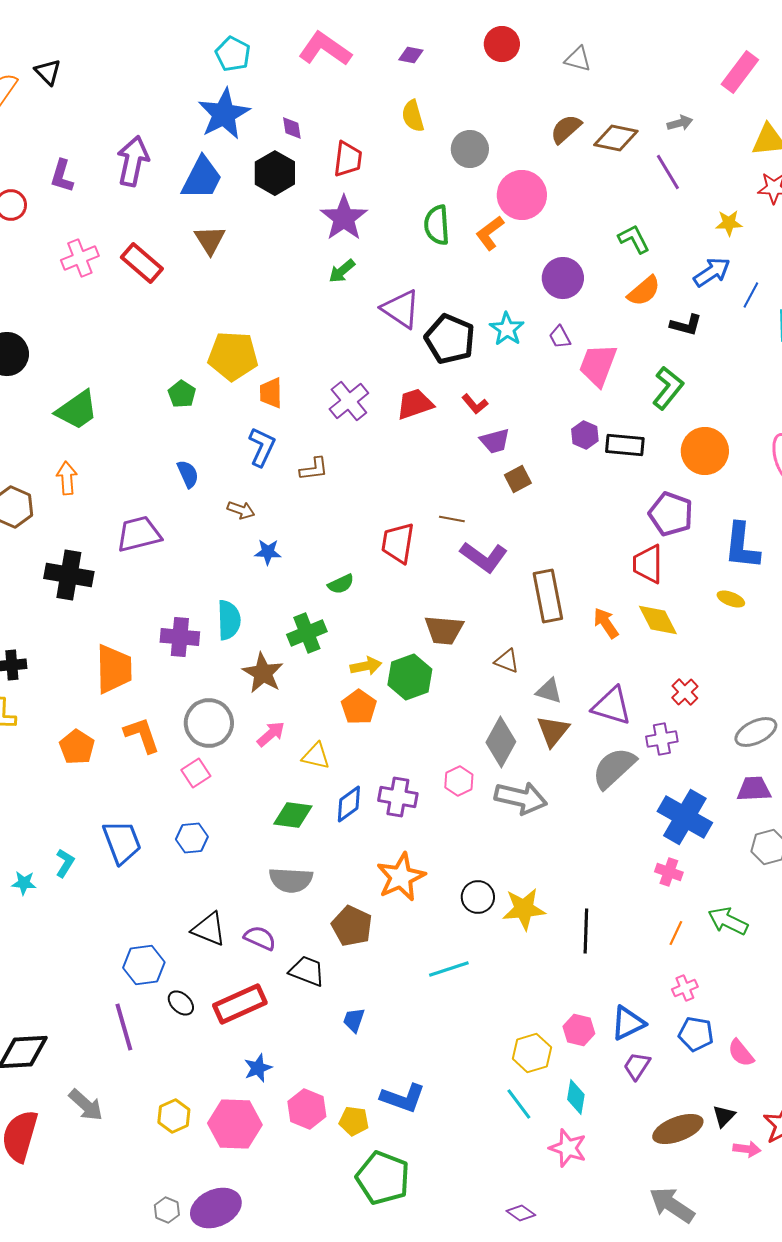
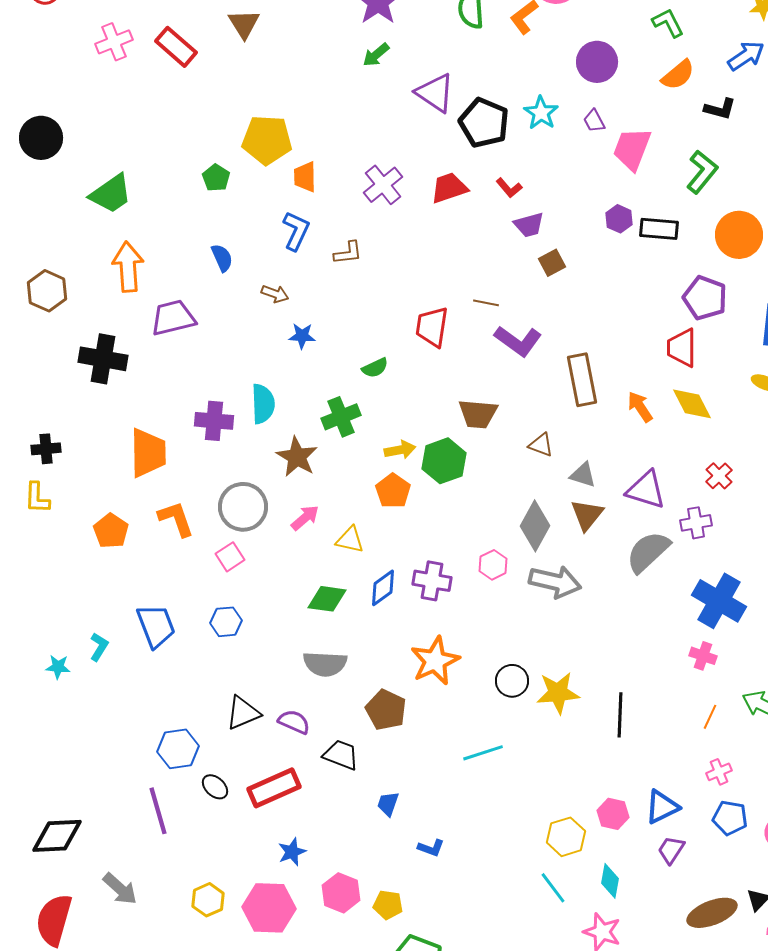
orange arrow: (67, 478) -> (128, 267), moved, size x1.5
black triangle: (209, 929) -> (243, 713), turned -45
blue L-shape: (403, 1098) -> (431, 848), moved, size x0.6

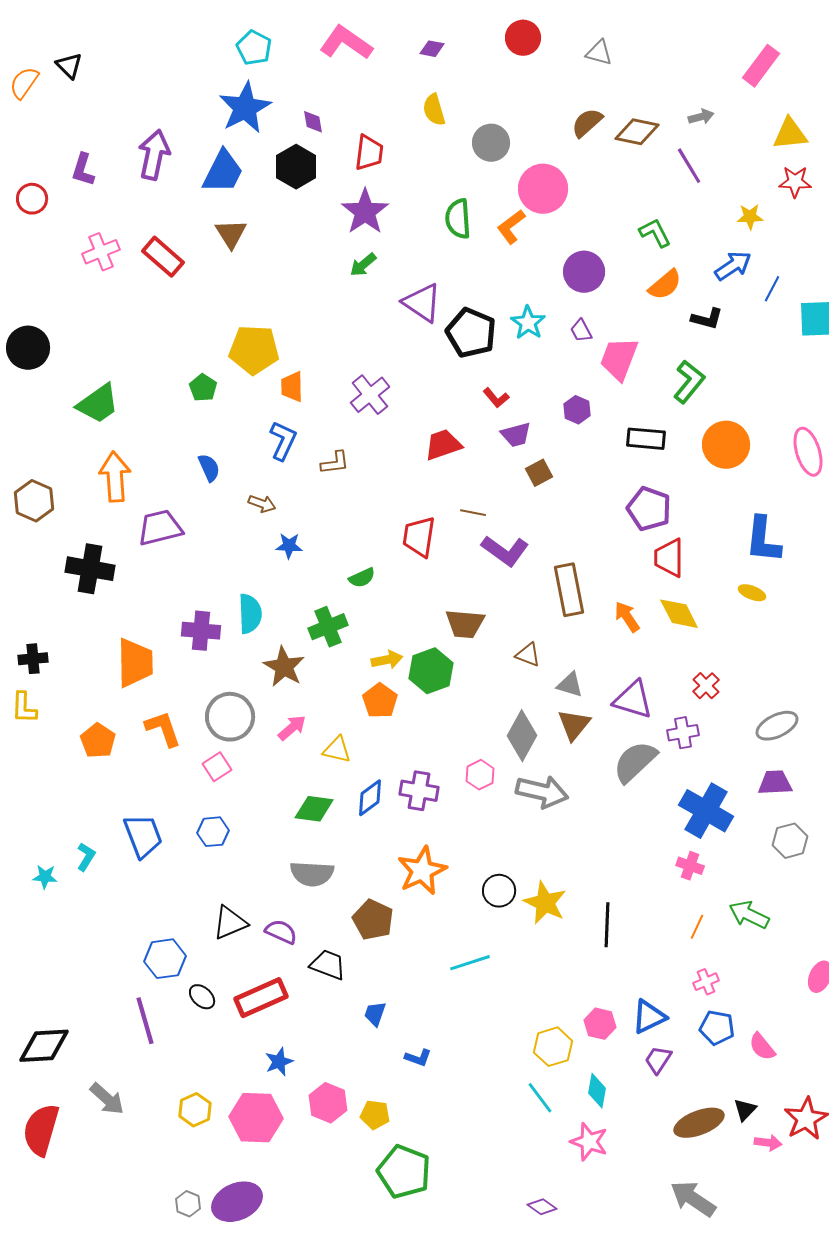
red trapezoid: (449, 188) -> (443, 445), moved
purple hexagon: (619, 219) -> (577, 410), moved
purple pentagon: (705, 298) -> (649, 509), moved
yellow star: (558, 693) -> (545, 903), turned 30

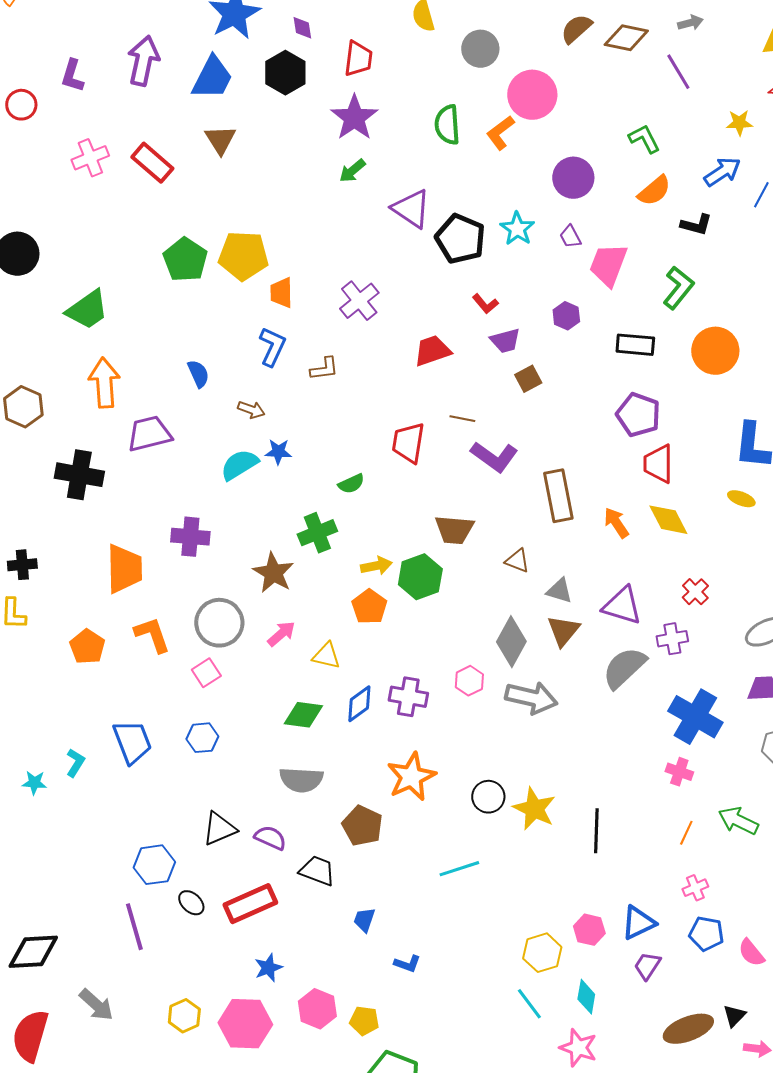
green pentagon: (203, 388) -> (185, 260), moved, size x1.6
cyan semicircle: (250, 614) -> (239, 465), moved, turned -120

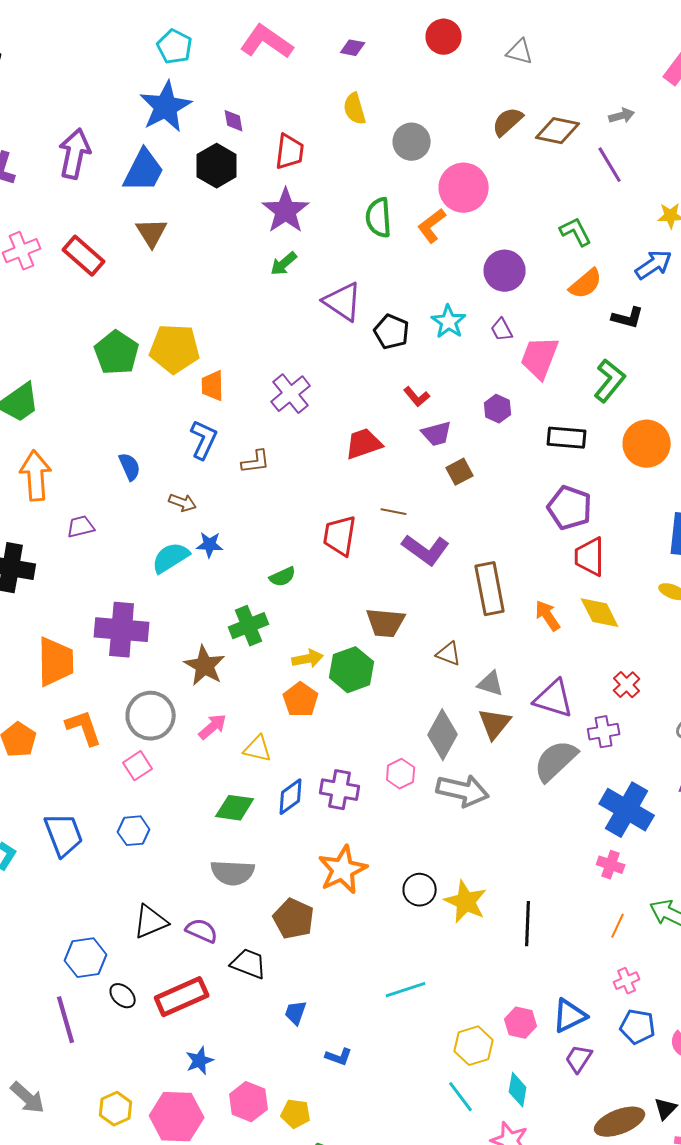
black pentagon: (460, 239) -> (392, 332), size x0.7
purple trapezoid: (149, 434) -> (81, 527), size x0.6
purple cross: (190, 537) -> (122, 630), size x1.4
cyan line: (459, 869) -> (406, 990), moved

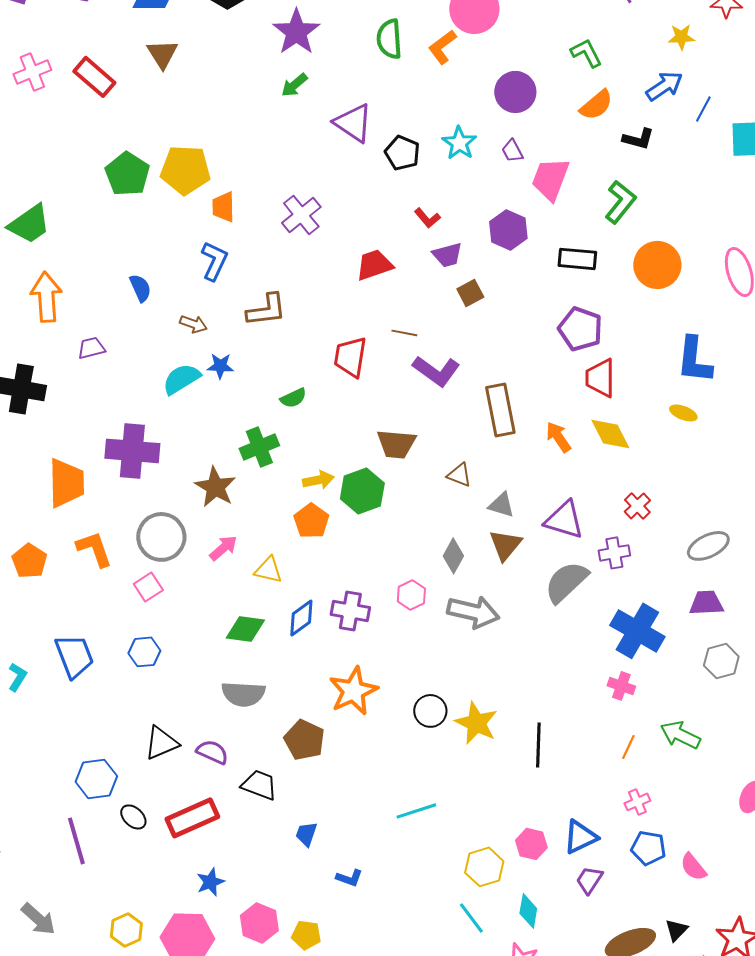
purple hexagon: (498, 409) -> (508, 230), size x1.4
brown L-shape: (256, 462) -> (266, 310), moved, size x1.4
gray diamond: (443, 735) -> (453, 556), size x0.7

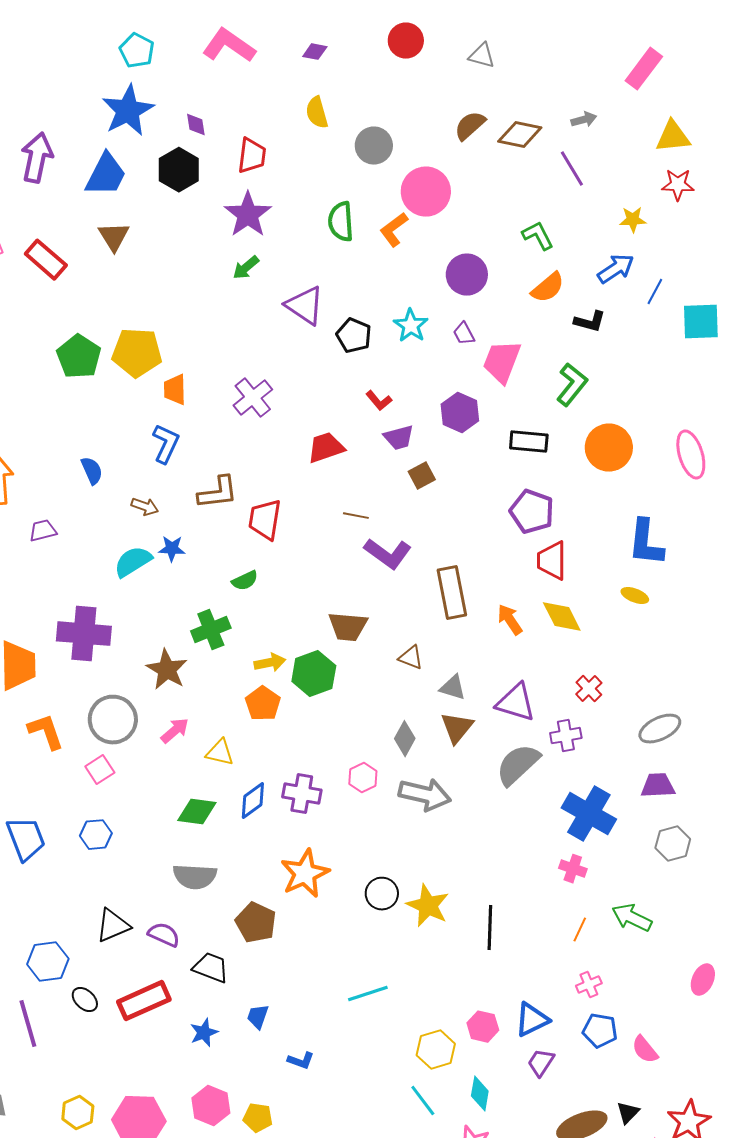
red trapezoid: (350, 357) -> (265, 520), moved
blue star: (210, 882) -> (204, 1033), moved

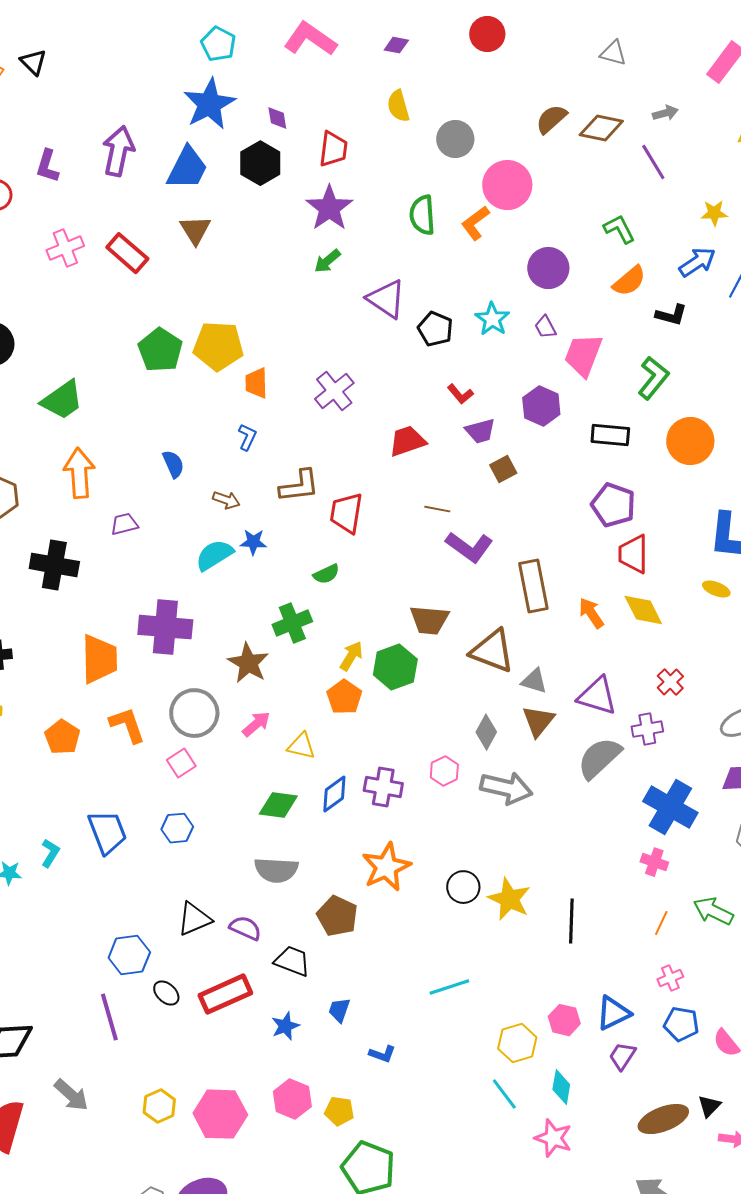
gray triangle: (482, 56) -> (613, 53), moved
blue L-shape: (166, 444) -> (247, 437), size x0.7
brown triangle: (411, 658) -> (492, 651), size x1.8
yellow arrow: (270, 663) -> (351, 656), turned -48

